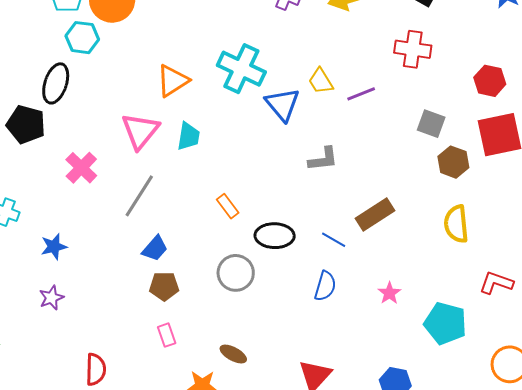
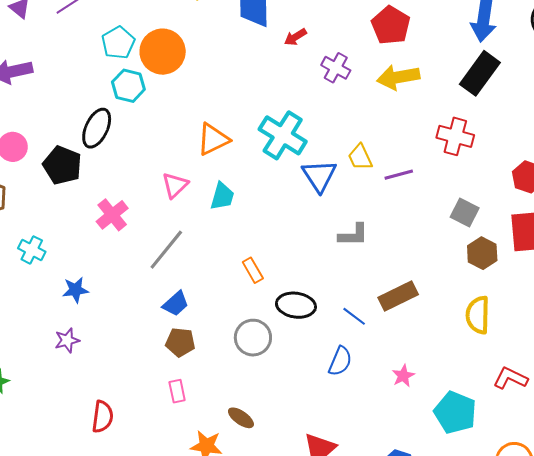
pink triangle: (140, 131) -> (175, 185), size x0.7

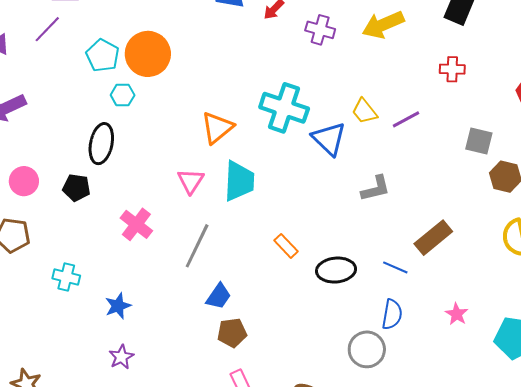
cyan hexagon: (128, 86) -> (123, 95), size x0.7
red cross: (455, 136) -> (452, 69), size x0.7
black pentagon: (62, 165) -> (76, 188), size x0.7
cyan trapezoid: (222, 196) -> (239, 181), size x1.4
gray circle: (253, 338) -> (367, 349), moved

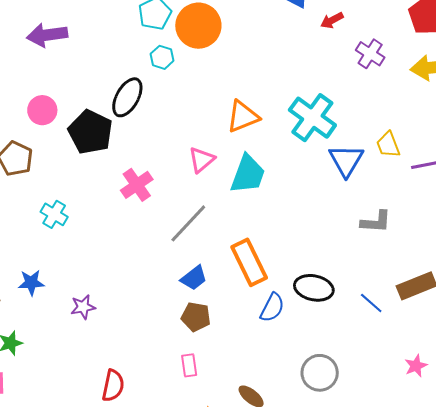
black pentagon: (76, 188) -> (90, 132), size x1.6
orange rectangle: (286, 246) -> (249, 262), moved, size x1.8
blue star: (118, 306) -> (31, 283), moved
blue semicircle: (392, 314) -> (272, 308), moved

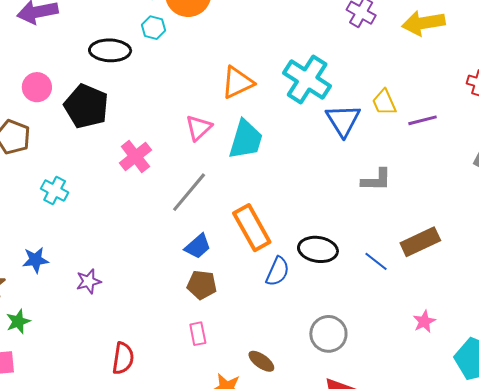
black ellipse: (127, 97) -> (110, 50), moved, turned 66

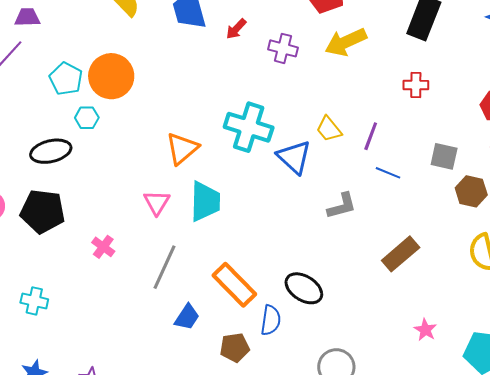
purple line: (423, 120) -> (371, 136), turned -40
pink cross: (135, 156) -> (103, 247), size x0.7
black ellipse: (318, 249) -> (304, 288), turned 39
blue line: (376, 261) -> (388, 173), moved
brown pentagon: (202, 285) -> (235, 348), moved

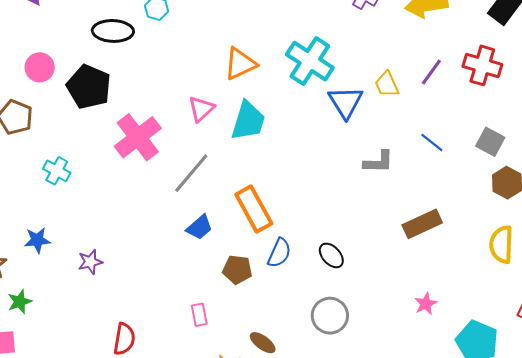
red cross: (416, 85) -> (482, 65), size x1.5
purple line: (371, 136) -> (431, 72), moved
pink cross: (103, 247) -> (138, 137), size x2.0
black ellipse: (304, 288) -> (331, 255), moved, size x0.7

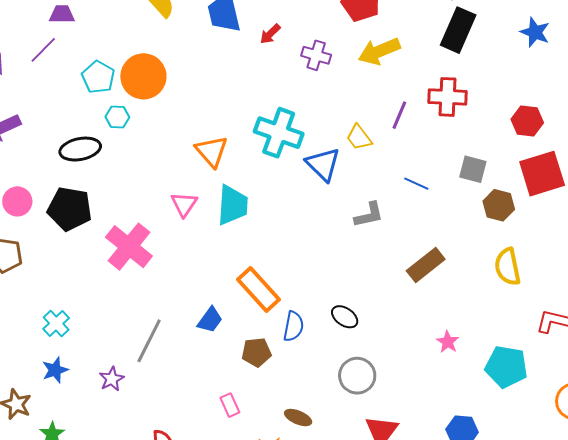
orange triangle: (240, 64) -> (212, 151), turned -33
cyan cross: (57, 171) -> (56, 323), moved, turned 32
gray line: (191, 173) -> (149, 341), moved

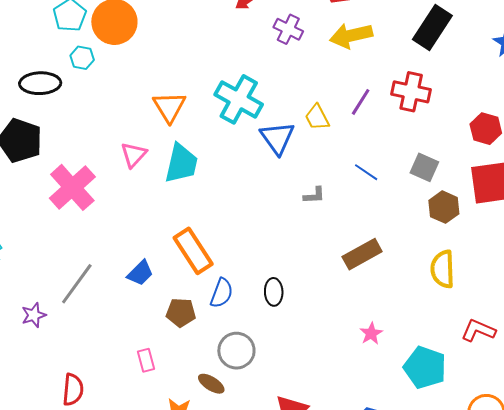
gray L-shape: (369, 215) -> (314, 195), size x0.7
black ellipse: (345, 317) -> (274, 292), turned 44
gray circle: (357, 376) -> (236, 351), moved

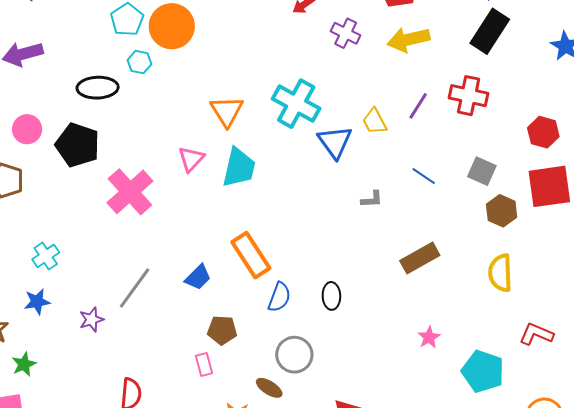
brown pentagon: (181, 313) -> (222, 330), moved

